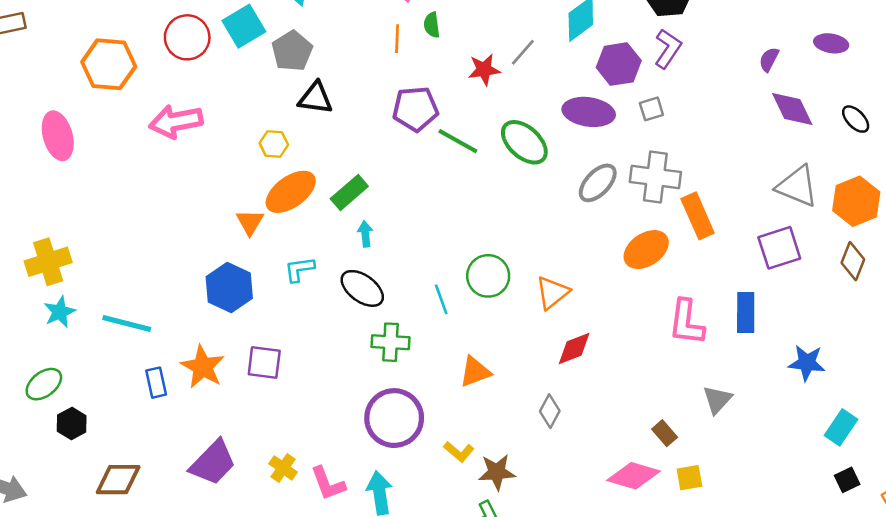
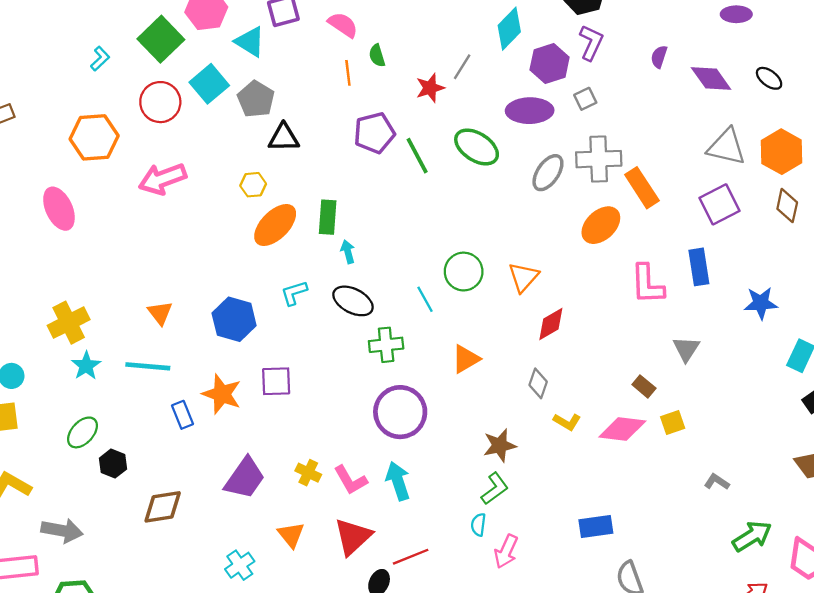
purple semicircle: (769, 59) -> (659, 57), moved
green line: (458, 141) -> (417, 156), turned 42
green rectangle: (349, 192) -> (328, 217), turned -36
orange triangle: (250, 222) -> (160, 313), moved
yellow L-shape: (459, 452) -> (567, 422), moved

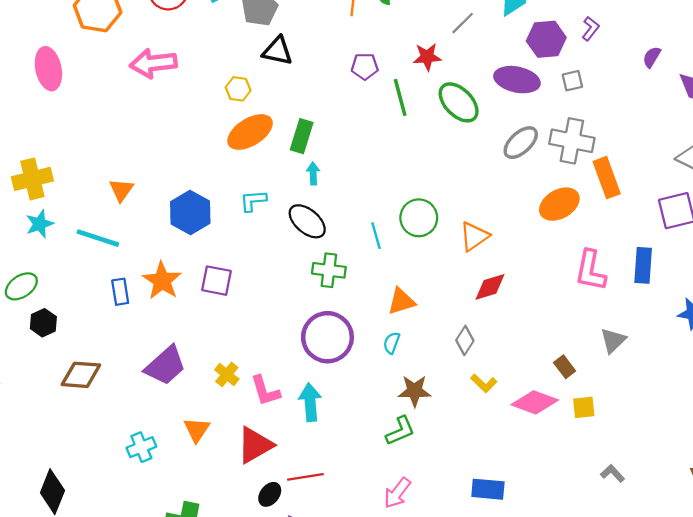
purple L-shape: (591, 43) -> (590, 29), size x0.7
red star: (430, 88) -> (427, 57), moved
purple pentagon: (374, 133) -> (365, 66), size x0.7
cyan semicircle: (478, 525) -> (392, 343), moved

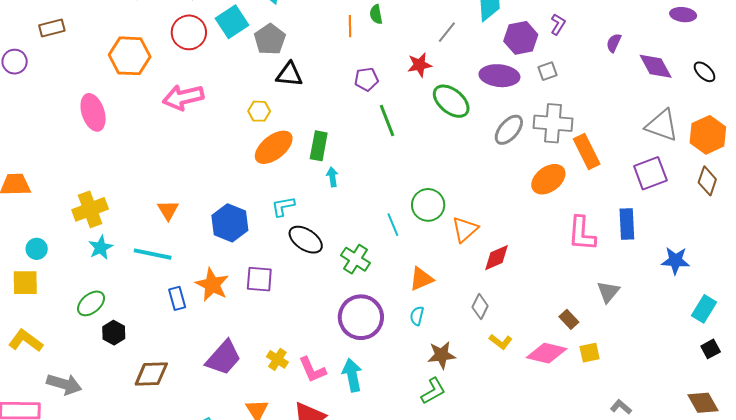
green line: (400, 97) -> (387, 120), moved
black ellipse: (307, 221) -> (306, 240), moved
orange triangle: (474, 236) -> (465, 229), moved
green cross: (329, 270) -> (356, 259), turned 32

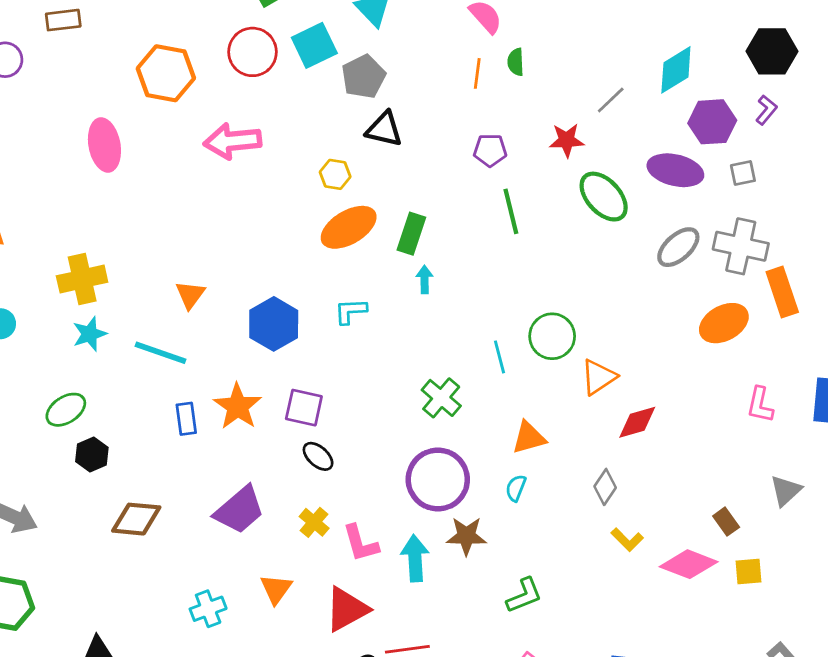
pink L-shape: (582, 234) -> (760, 405), size x0.7
black ellipse: (306, 240) -> (318, 456), moved, size x0.7
brown star: (442, 355) -> (466, 536), moved

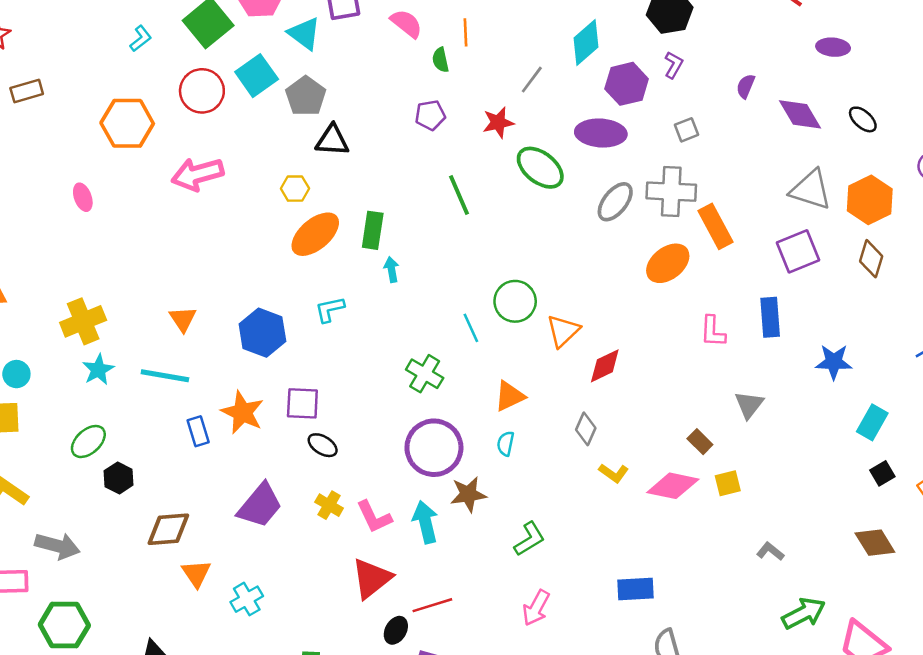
orange line: (477, 73) -> (465, 32), moved
pink ellipse: (104, 145) -> (83, 197), size x0.6
purple pentagon: (490, 150) -> (430, 115), moved
gray square: (743, 173) -> (686, 130), moved
orange triangle: (276, 589) -> (196, 573), moved

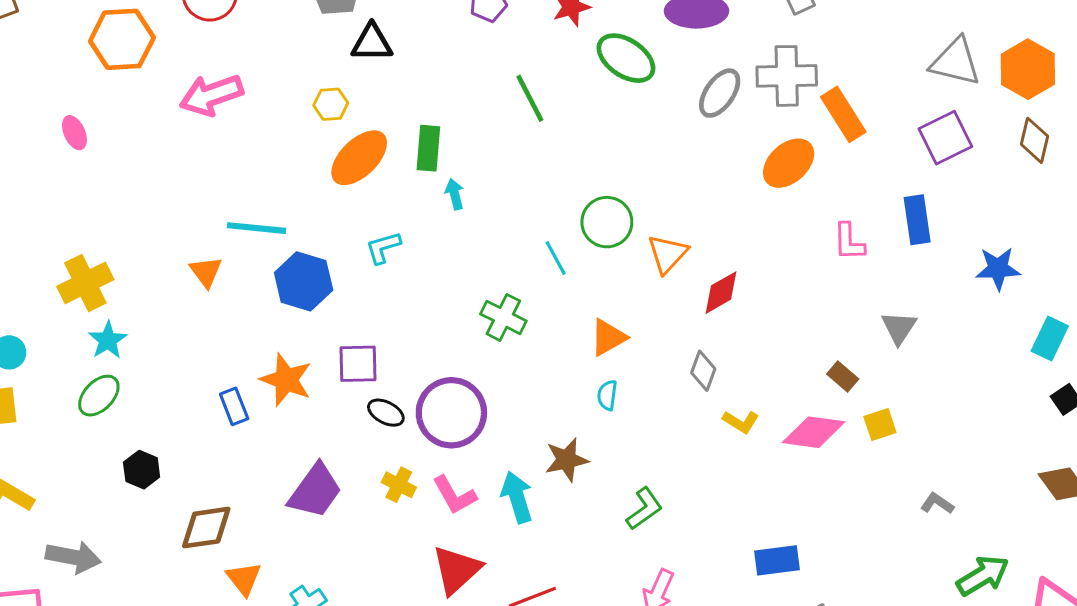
cyan line: (165, 376) -> (256, 228), moved
green ellipse: (88, 441) -> (99, 396), moved
purple circle: (434, 448) -> (451, 413), moved

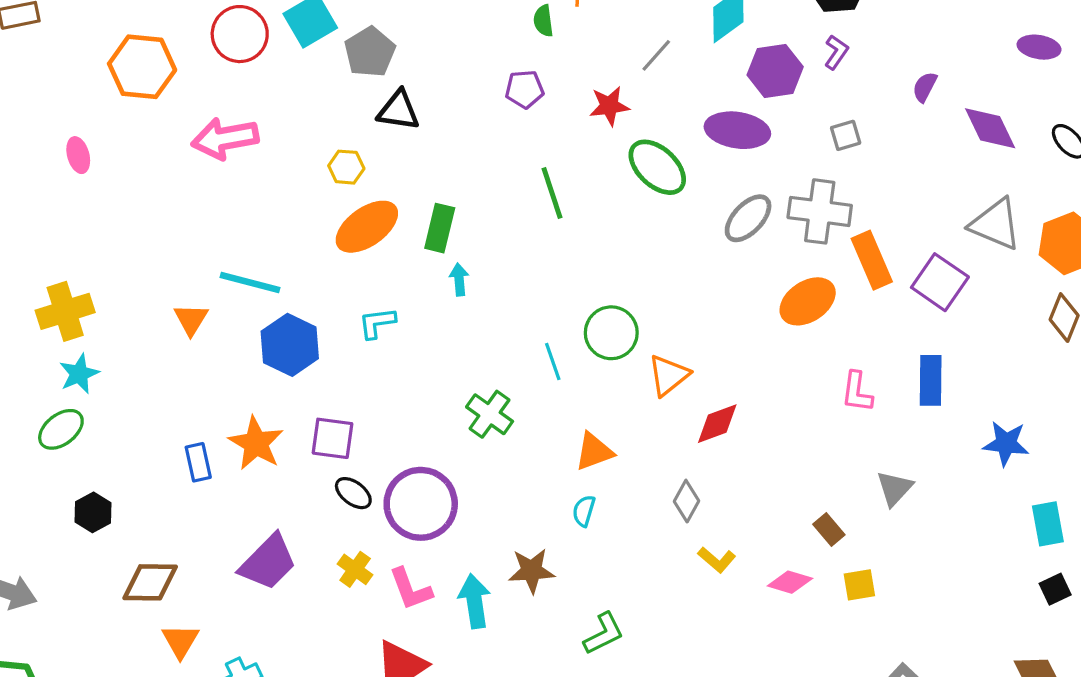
purple square: (945, 138) -> (940, 282), moved, turned -38
cyan rectangle: (1050, 339) -> (1048, 524), turned -45
pink diamond: (814, 432) -> (790, 582), size x0.7

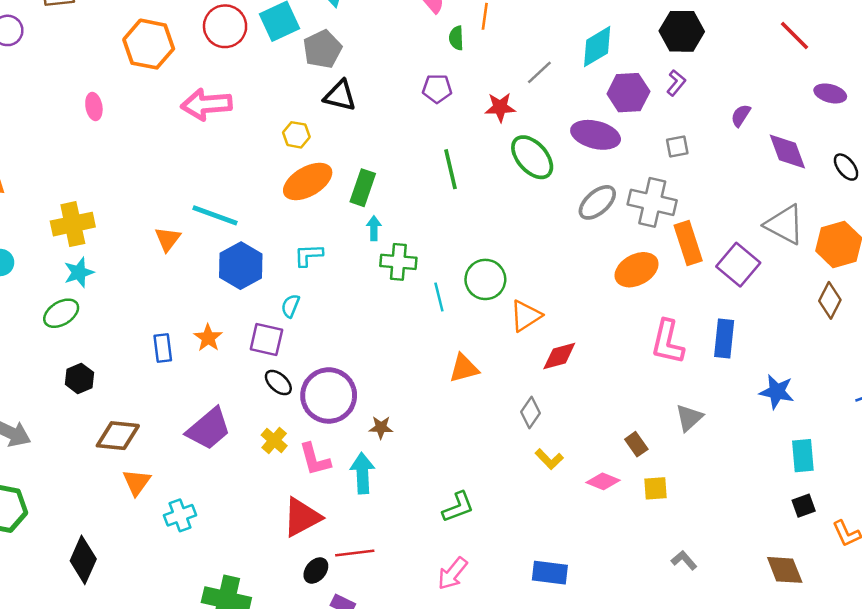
pink L-shape: (857, 392) -> (667, 342), size x1.4
green cross: (490, 414) -> (398, 262), moved, turned -36
orange star: (256, 443) -> (208, 338), size x0.7
cyan semicircle: (584, 511) -> (290, 306), moved
brown star: (531, 571) -> (381, 427), moved, size x0.7

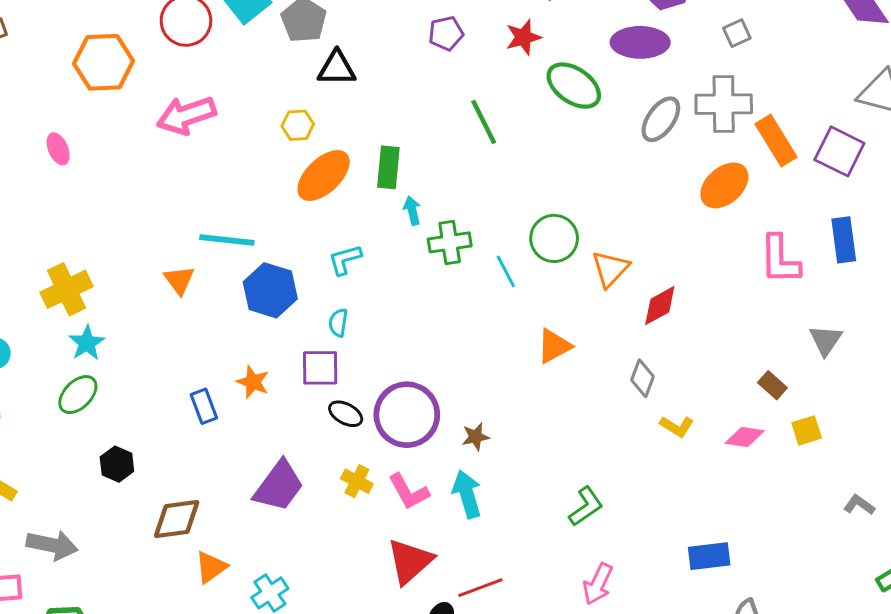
orange triangle: (137, 482) -> (211, 567), turned 32

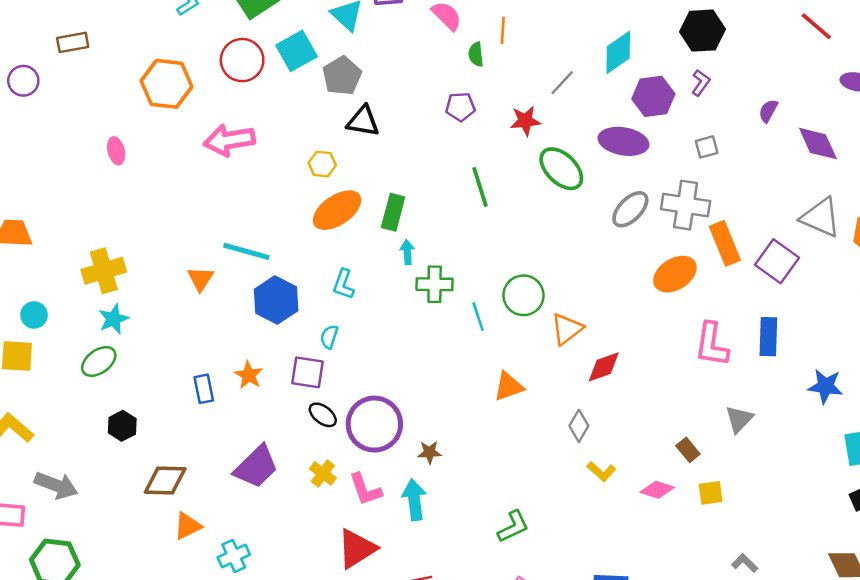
cyan L-shape: (345, 260) -> (343, 284), turned -64

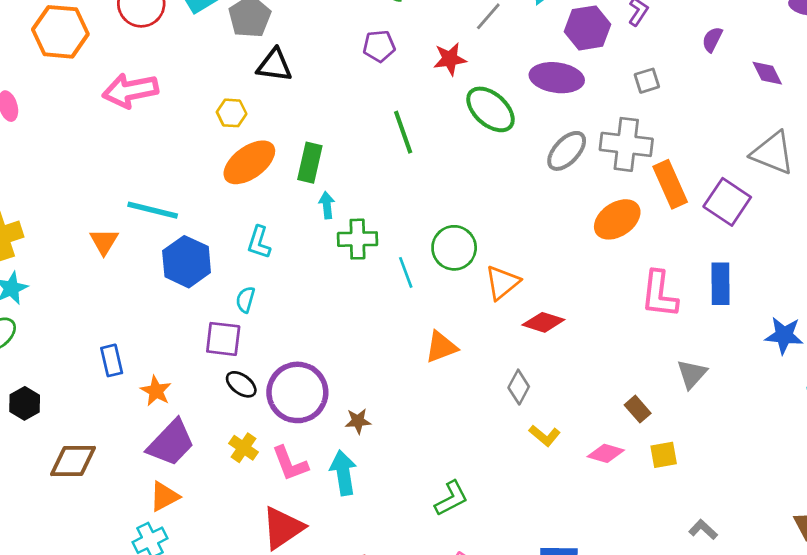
purple diamond: (818, 144) -> (767, 73), size x0.7
red diamond: (604, 367) -> (543, 322), turned 39
orange star: (249, 375) -> (156, 391), moved
orange triangle: (188, 526) -> (164, 496), moved

